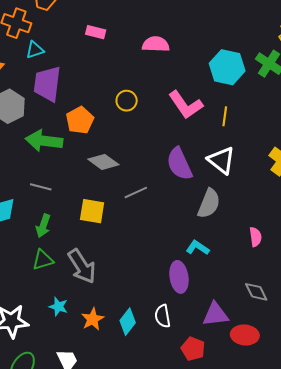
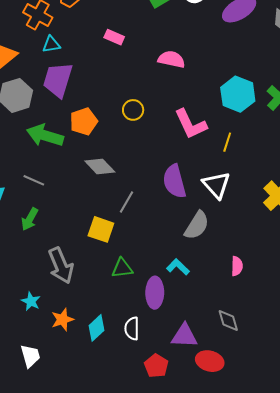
gray line: (136, 193) -> (127, 202), turned -45
yellow square: (92, 211) -> (101, 229), moved
green triangle: (43, 260) -> (122, 268), moved

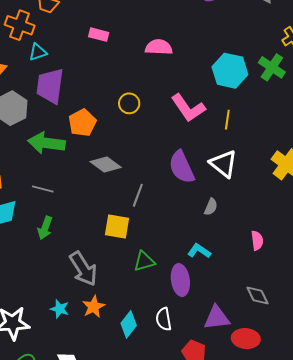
gray semicircle: (197, 225) -> (211, 207), size x0.6
orange star: (62, 320) -> (94, 307), moved

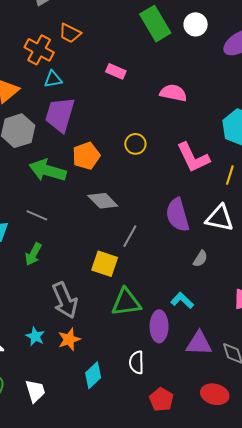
white triangle: (224, 164) -> (220, 218), turned -36
green triangle: (144, 261) -> (126, 302), size x1.4
purple triangle: (217, 318) -> (199, 343), moved
cyan diamond: (129, 324) -> (93, 375), moved

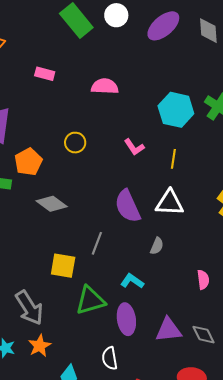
pink L-shape: (193, 158) -> (134, 147), size x0.6
gray line: (130, 236) -> (97, 243), moved
cyan L-shape: (182, 300) -> (132, 281), moved

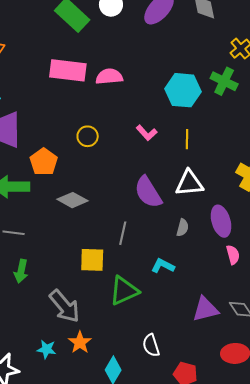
pink rectangle: (45, 74) -> (68, 70), moved, size x1.8
purple ellipse: (126, 319) -> (221, 221), moved

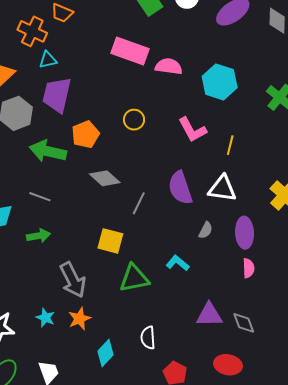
cyan hexagon: (183, 90) -> (220, 82), moved
pink L-shape: (147, 133) -> (192, 130), size x1.4
gray line: (123, 233) -> (139, 203), moved
green arrow: (21, 271) -> (39, 236), turned -125

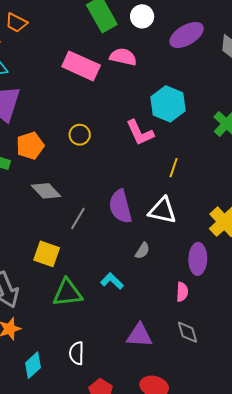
pink semicircle: (169, 66) -> (123, 57), moved
pink L-shape: (192, 130) -> (140, 133), moved
purple ellipse: (245, 233) -> (198, 259), moved
gray diamond: (244, 323) -> (188, 332), moved

